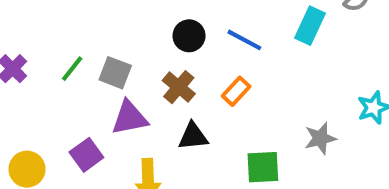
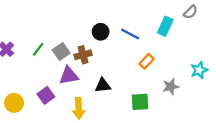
gray square: (115, 73) -> (61, 51), turned 35
brown cross: (179, 87) -> (83, 55), moved, turned 35
orange rectangle: (236, 91) -> (147, 61), moved

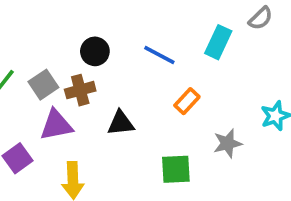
black circle: (101, 32) -> (95, 51), moved
black triangle: (103, 85) -> (121, 123), moved

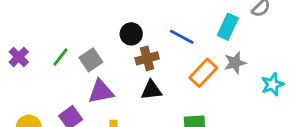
brown cross: (80, 90) -> (147, 58), moved
orange rectangle: (187, 101) -> (203, 73), size x1.4
gray star: (227, 143) -> (235, 63), moved

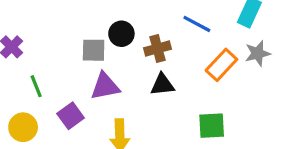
black circle: (131, 34) -> (121, 34), moved
green line: (61, 57) -> (36, 86), moved, turned -60
gray square: (91, 60) -> (94, 50), turned 35

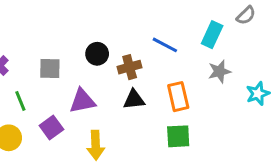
gray square: (94, 50) -> (50, 69), moved
orange rectangle: (221, 65) -> (178, 97), moved, turned -56

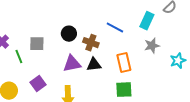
brown cross: (130, 67) -> (91, 43), turned 35
green line: (20, 101) -> (19, 57), moved
purple triangle: (82, 101) -> (72, 64), moved

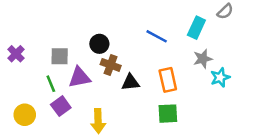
brown cross: (91, 43) -> (111, 65), moved
green line: (19, 57) -> (51, 84), moved
cyan star: (178, 61) -> (220, 77), moved
purple triangle: (72, 64) -> (79, 77), moved

